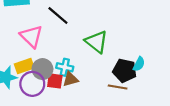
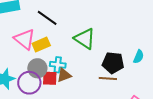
cyan semicircle: (139, 64) -> (139, 57), moved
yellow rectangle: (24, 66) -> (41, 44), moved

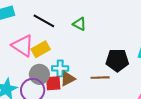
green triangle: (85, 39) -> (80, 24), moved, size x0.6
brown line: (108, 78) -> (100, 78), moved

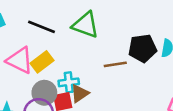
green triangle: (80, 24) -> (85, 25), size x1.6
black pentagon: (117, 60) -> (143, 48), moved
brown line: (100, 78) -> (115, 64), moved

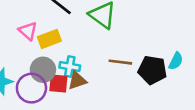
black pentagon: (143, 48) -> (152, 70), moved
pink triangle: (20, 60) -> (28, 31), size x0.7

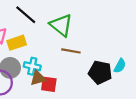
brown line: (120, 62) -> (71, 51), moved
red square: (58, 84) -> (49, 84), moved

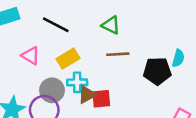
green triangle: (61, 25) -> (111, 25), moved, size x0.7
yellow rectangle: (17, 43) -> (68, 59), moved

